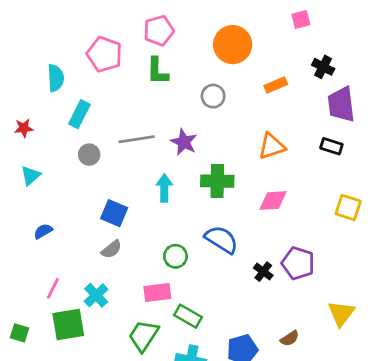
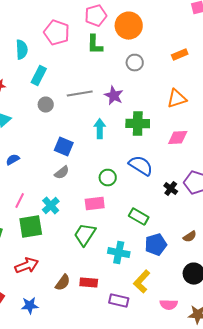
orange circle: (233, 45) -> (129, 26), moved
green rectangle: (188, 316) -> (139, 217), moved

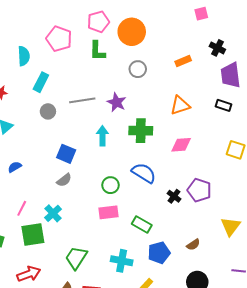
pink rectangle: (95, 204) -> (108, 212), moved
green trapezoid: (85, 235) -> (76, 258), moved

